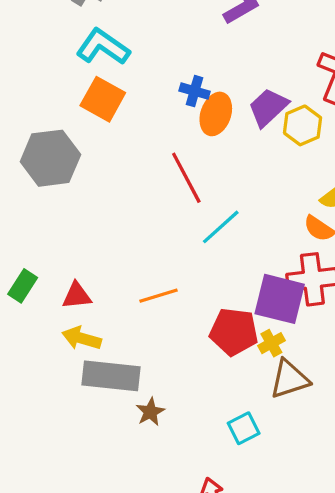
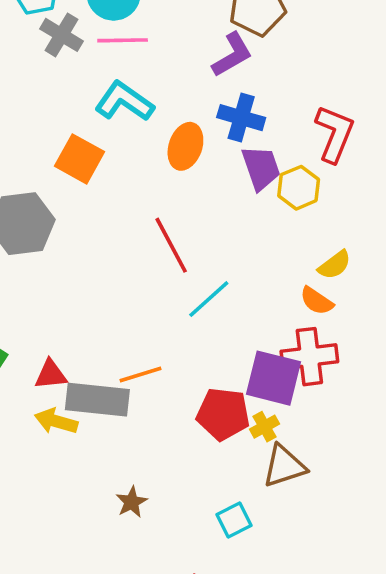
cyan L-shape: (103, 47) -> (124, 101), moved
blue cross: (195, 91) -> (241, 118), moved, size x1.4
purple trapezoid: (268, 107) -> (261, 168), turned 114
orange ellipse: (216, 114) -> (185, 146), moved
gray rectangle: (111, 376) -> (97, 400), moved

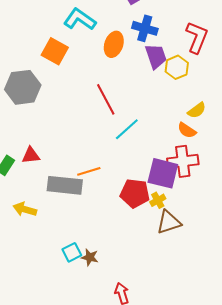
red triangle: (51, 374) -> (31, 155), moved
yellow arrow: (56, 421) -> (25, 209), moved
brown star: (132, 502) -> (90, 257), moved, turned -30
cyan square: (234, 520) -> (72, 252), moved

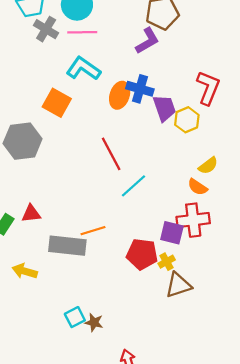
blue cross: (145, 28) -> (140, 89), moved
purple square: (163, 173) -> (172, 233), size x0.7

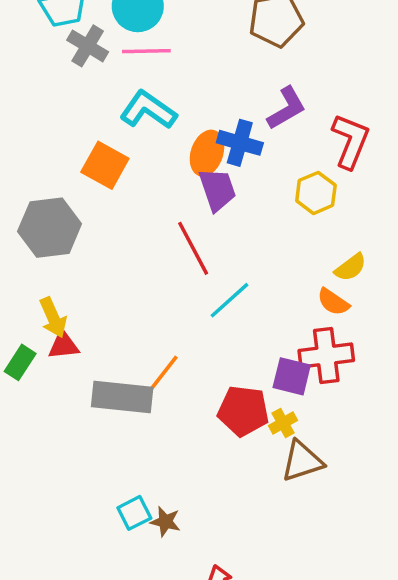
purple L-shape: (147, 41) -> (287, 108), moved
purple trapezoid: (164, 108) -> (217, 190), moved
orange line: (93, 231) -> (164, 373), turned -35
yellow arrow: (25, 271) -> (53, 318), moved, turned -130

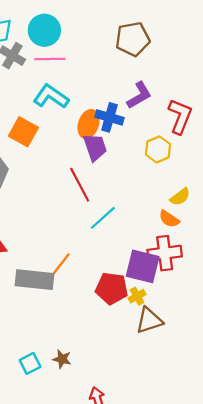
purple square: (292, 376) -> (143, 266), size x1.4
cyan square: (134, 513) -> (30, 363), moved

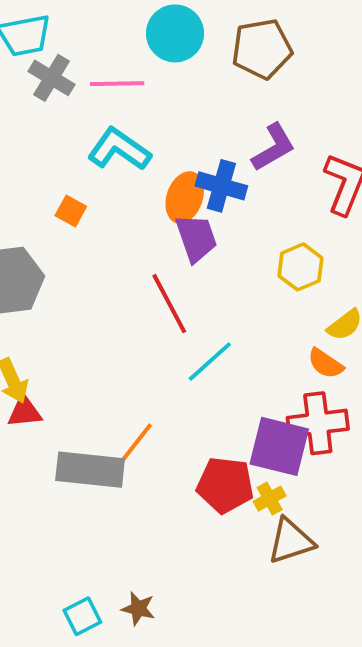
cyan circle: (44, 30) -> (175, 33), moved
orange square: (23, 132) -> (71, 211), size x0.6
yellow hexagon: (158, 149) -> (300, 267), moved

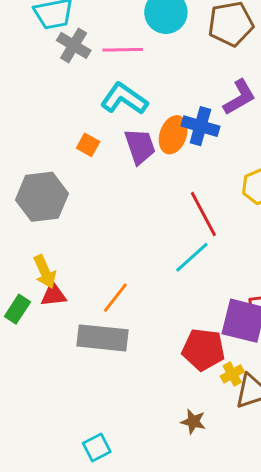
purple trapezoid: (196, 238) -> (140, 146), moved
red line: (169, 304) -> (203, 214), moved
orange line: (136, 443) -> (115, 298), moved
yellow cross: (270, 499) -> (232, 374), moved
brown star: (138, 609) -> (193, 422), moved

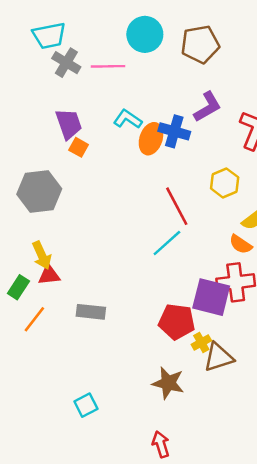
cyan L-shape: (124, 99) -> (128, 119), moved, size x0.7
purple trapezoid: (140, 146) -> (69, 124), moved
orange line: (115, 298) -> (34, 319), moved
gray rectangle: (102, 338) -> (91, 312), size x0.7
brown star: (193, 422) -> (168, 383), size x1.5

